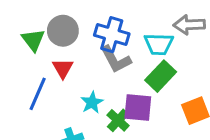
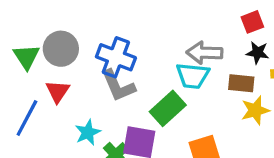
cyan trapezoid: (159, 44) -> (193, 76), moved

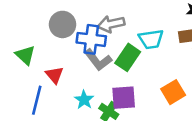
gray circle: (61, 49) -> (63, 24), moved
gray arrow: (204, 53) -> (111, 24), moved
green rectangle: (168, 108) -> (128, 57), moved

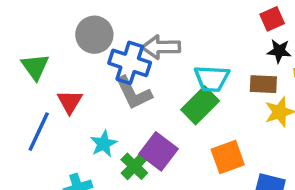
green rectangle: (128, 57) -> (200, 105), moved
purple square: (124, 98) -> (159, 151), turned 30

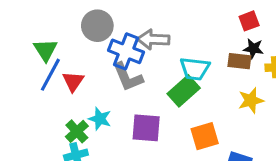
brown rectangle: (263, 84) -> (239, 61), moved
blue line: (39, 132) -> (50, 75), moved
cyan star: (104, 144) -> (100, 119), turned -30
purple square: (159, 151) -> (146, 128), turned -36
green cross: (134, 166) -> (77, 131), moved

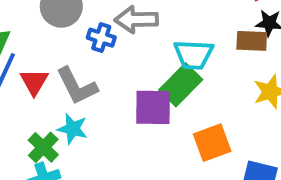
blue cross: (126, 51) -> (101, 38), size x0.6
gray L-shape: (128, 77) -> (77, 86), moved
purple square: (146, 128) -> (153, 107), moved

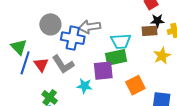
blue cross: (101, 38) -> (73, 38), size x1.6
green rectangle: (181, 85) -> (116, 57), turned 40
cyan star: (73, 129) -> (84, 86), moved

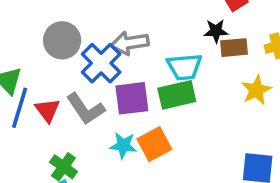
black star: (157, 21) -> (216, 31), moved
blue cross: (73, 38) -> (101, 63), turned 35
purple square: (103, 71) -> (132, 98), moved
orange square: (135, 85) -> (154, 144), moved

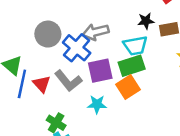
black star: (216, 31) -> (146, 21), moved
orange square: (154, 144) -> (128, 87), moved

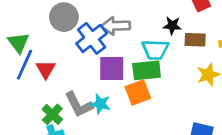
gray L-shape: (68, 81) -> (79, 105), moved

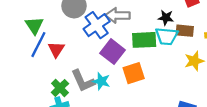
cyan trapezoid: (155, 50) -> (167, 36), moved
purple square: (112, 69) -> (112, 52), turned 35
green rectangle: (147, 70) -> (144, 40), moved

